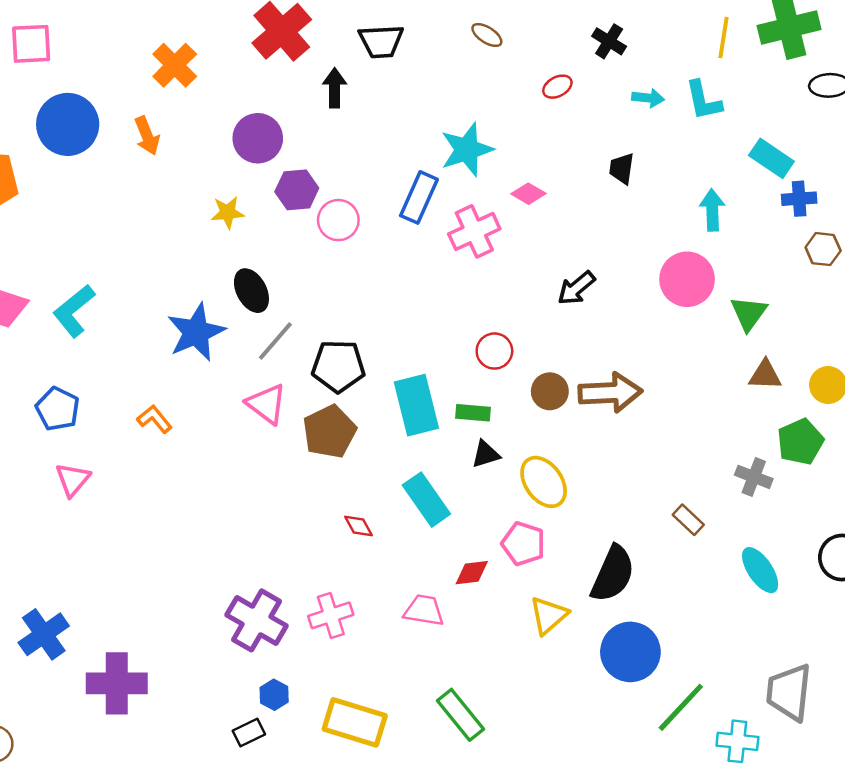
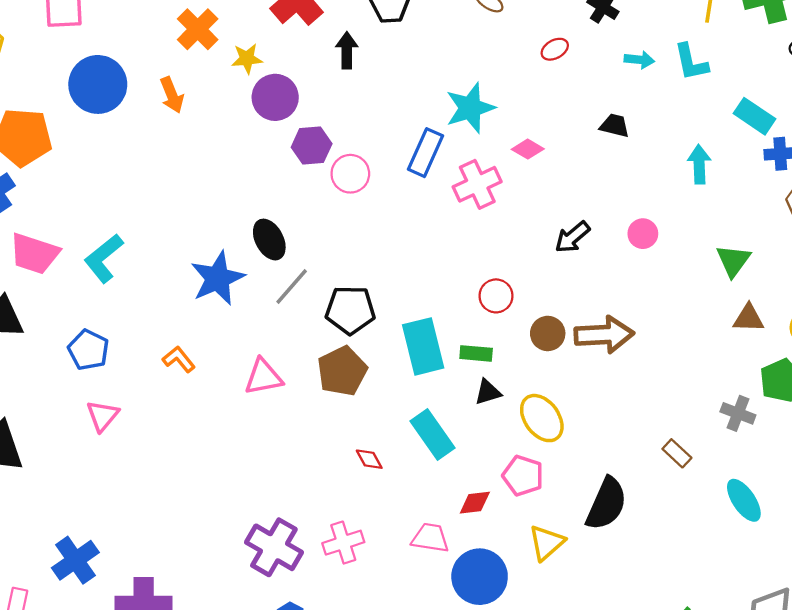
black trapezoid: (622, 168) -> (615, 126), turned 96
yellow star: (228, 213) -> (247, 59), moved
pink circle: (687, 279) -> (643, 234), moved, size x0.6
pink triangle: (267, 404) -> (263, 377), moved, turned -48
blue circle: (630, 652) -> (480, 577), moved

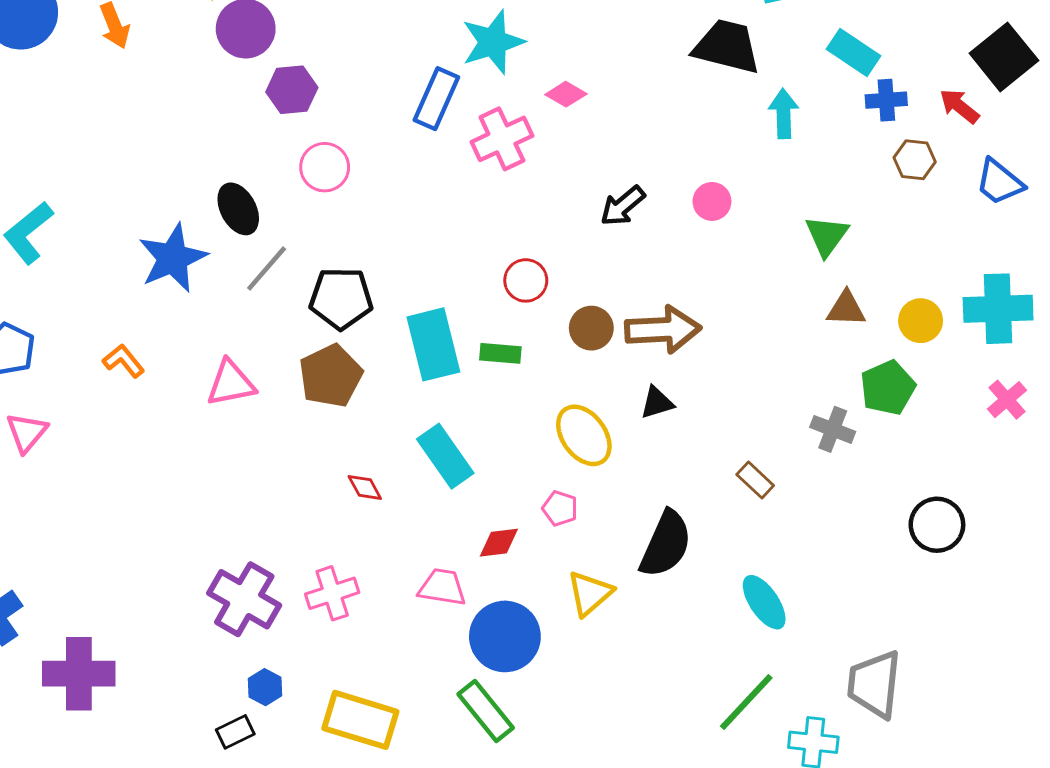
black trapezoid: (615, 126) -> (727, 47), moved, size x1.8
pink circle: (350, 174) -> (325, 167), moved
black triangle: (488, 392) -> (657, 403), moved
pink pentagon: (523, 476) -> (560, 508), size x0.7
cyan ellipse: (744, 500) -> (764, 602), moved

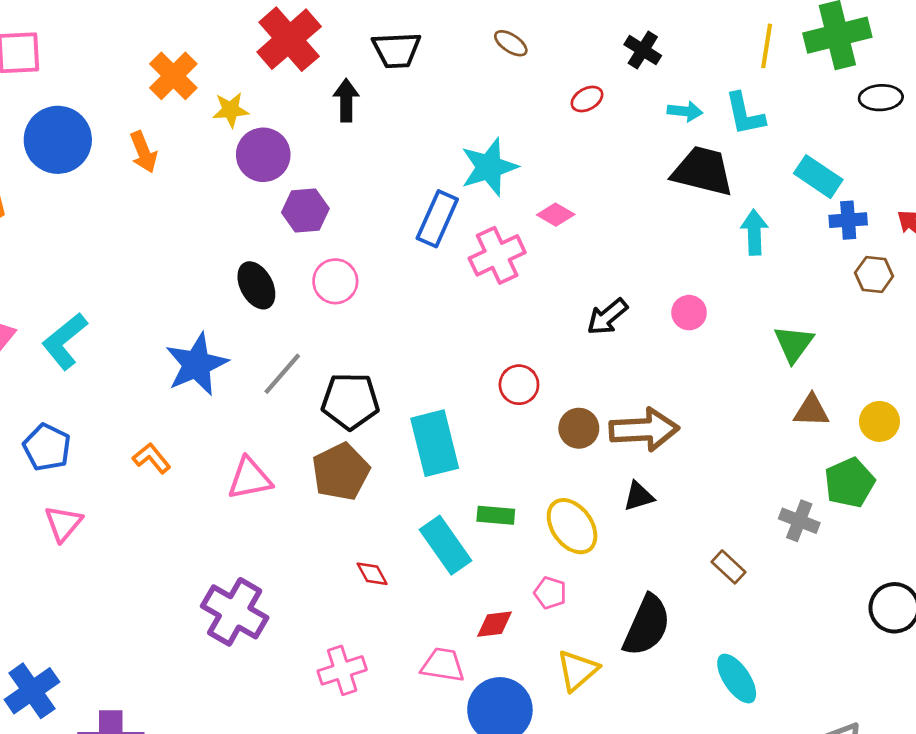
black ellipse: (238, 209) -> (256, 285), moved
green rectangle: (500, 353) -> (496, 515), moved
purple cross: (244, 599) -> (235, 612), moved

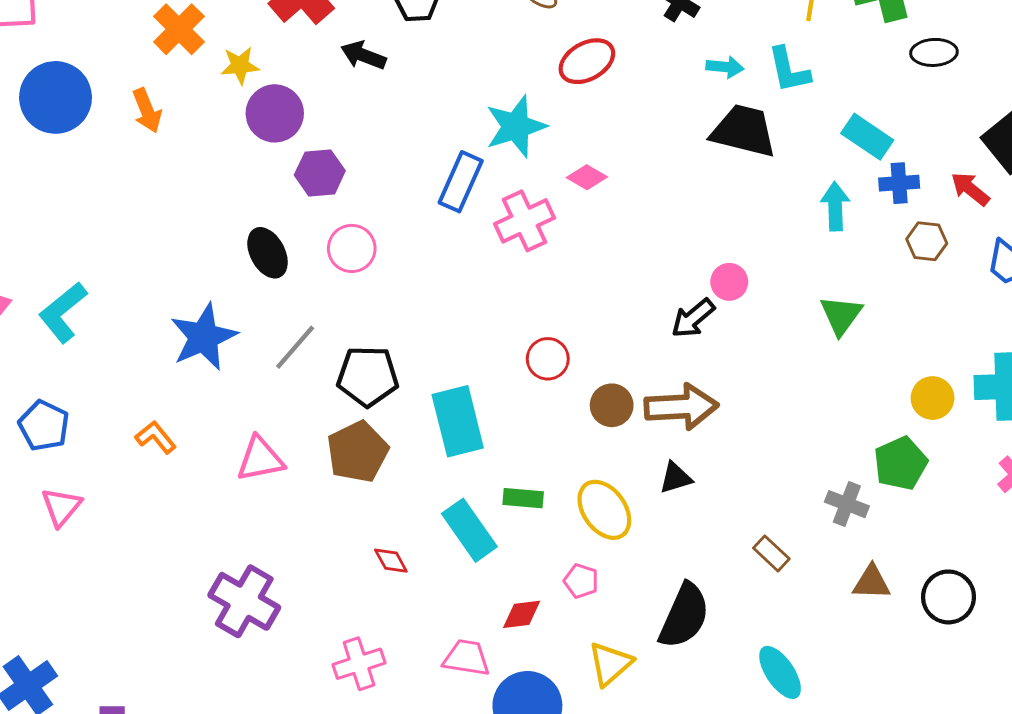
red ellipse: (587, 99) -> (587, 61), moved, size x1.6
black arrow: (346, 100) -> (363, 55), turned -69
cyan arrow: (754, 232) -> (835, 206), moved
black arrow: (607, 317) -> (693, 318), moved
brown triangle: (811, 411) -> (872, 582), moved

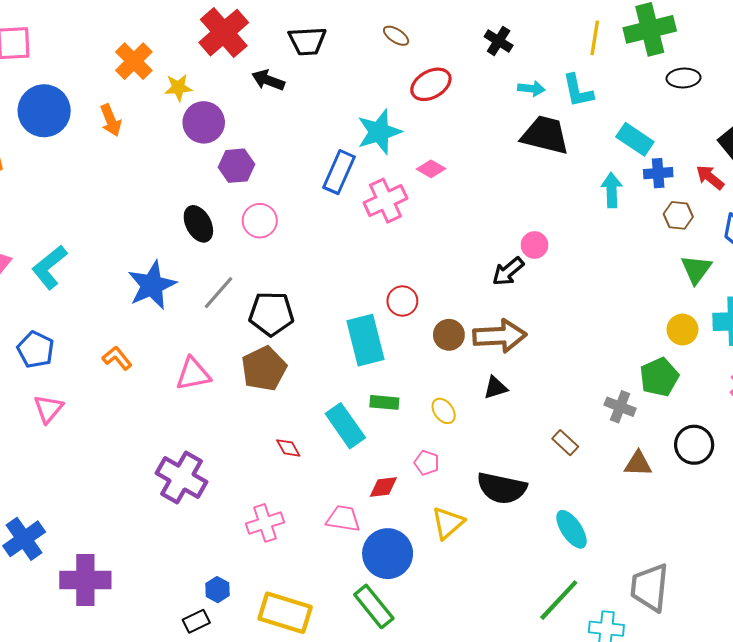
green triangle: (841, 315) -> (696, 269), moved
cyan rectangle: (458, 421) -> (365, 340), moved
yellow ellipse: (604, 510) -> (444, 411), size x0.6
black circle: (948, 597) -> (694, 445), moved
black semicircle: (684, 616) -> (502, 488), turned 78

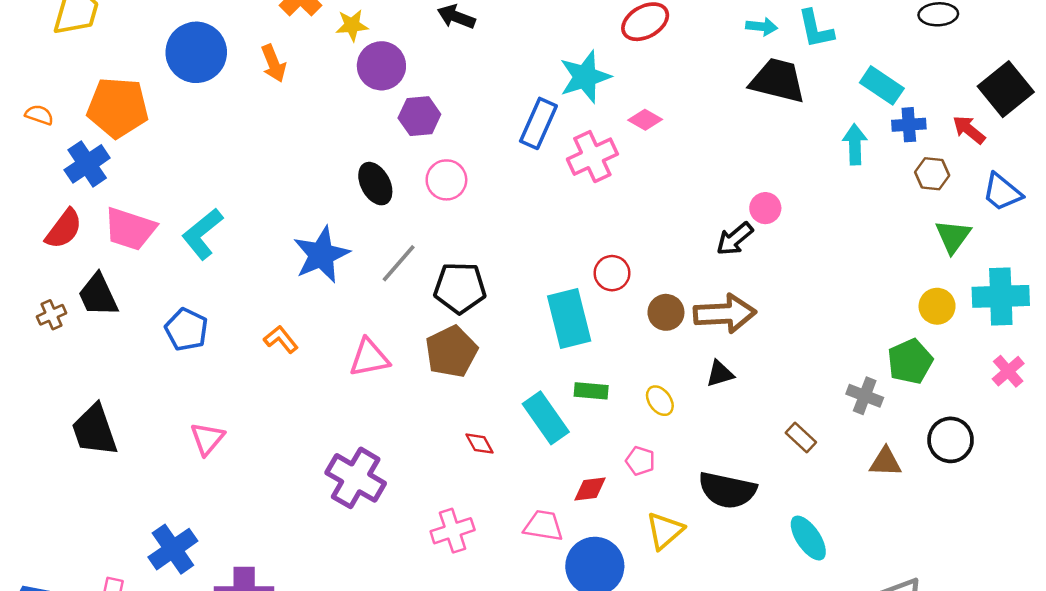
pink triangle: (48, 409) -> (207, 439), moved

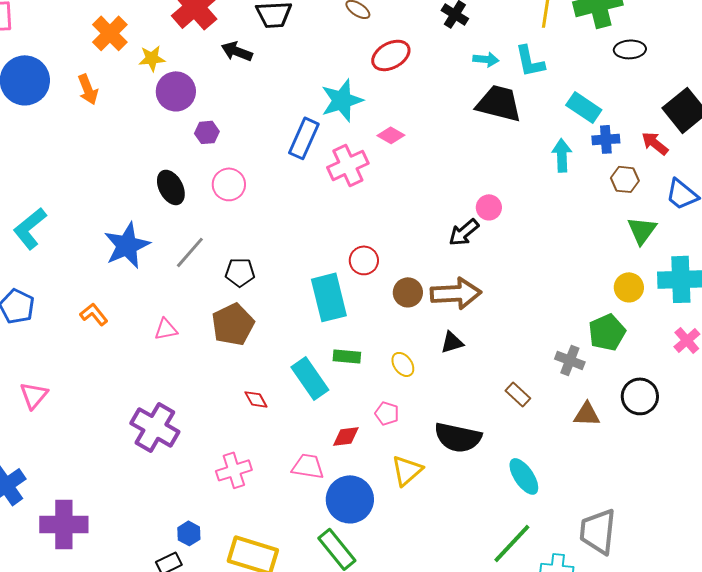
purple hexagon: (419, 116) -> (207, 132), size x0.7
black pentagon: (460, 288) -> (240, 272), size x0.7
pink triangle: (369, 358) -> (166, 329), size x0.7

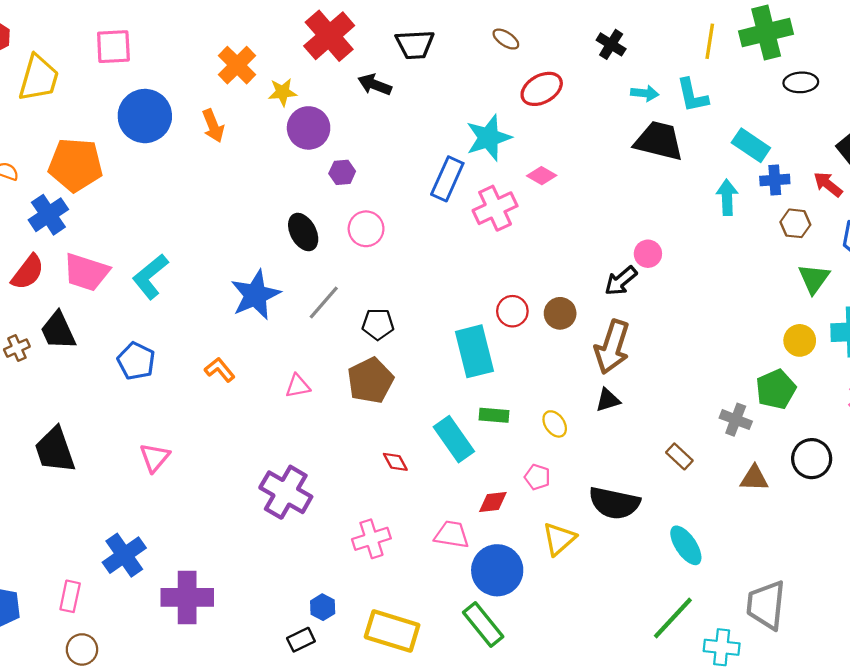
brown circle: (408, 292) -> (560, 313), moved
brown arrow: (456, 293) -> (612, 347), turned 111

